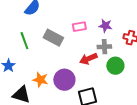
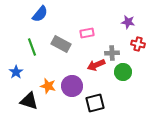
purple star: (105, 26) -> (128, 22), moved

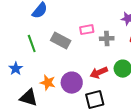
gray cross: (112, 53) -> (107, 39), moved
red arrow: (96, 65) -> (99, 73), moved

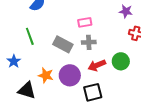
gray cross: (107, 39) -> (89, 42), moved
gray rectangle: (61, 41) -> (63, 44), moved

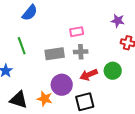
gray rectangle: (63, 44) -> (55, 54), turned -36
orange star: (46, 75) -> (45, 99), moved

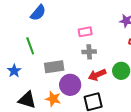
gray rectangle: (55, 54) -> (54, 67), moved

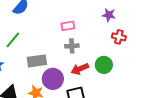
green line: (30, 46) -> (13, 40), turned 60

